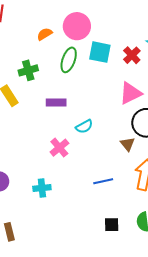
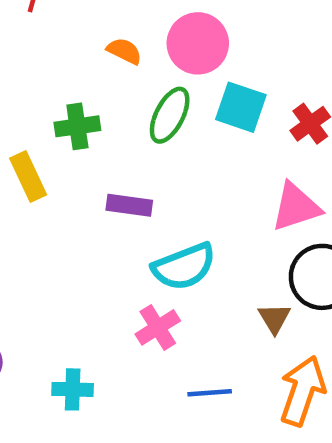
orange semicircle: (45, 34) -> (124, 51), turned 49
cyan semicircle: (84, 127) -> (184, 267), size x1.6
pink cross: (59, 148) -> (158, 327), moved

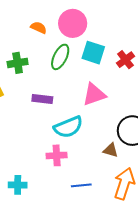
pink triangle: (296, 207) -> (94, 94), moved
brown triangle: (274, 318) -> (111, 150), turned -42
pink cross: (158, 327) -> (57, 155), turned 30

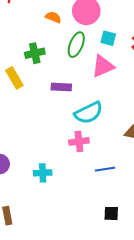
cyan square: (93, 53) -> (108, 38), size x0.7
pink triangle: (94, 94) -> (103, 66), moved

